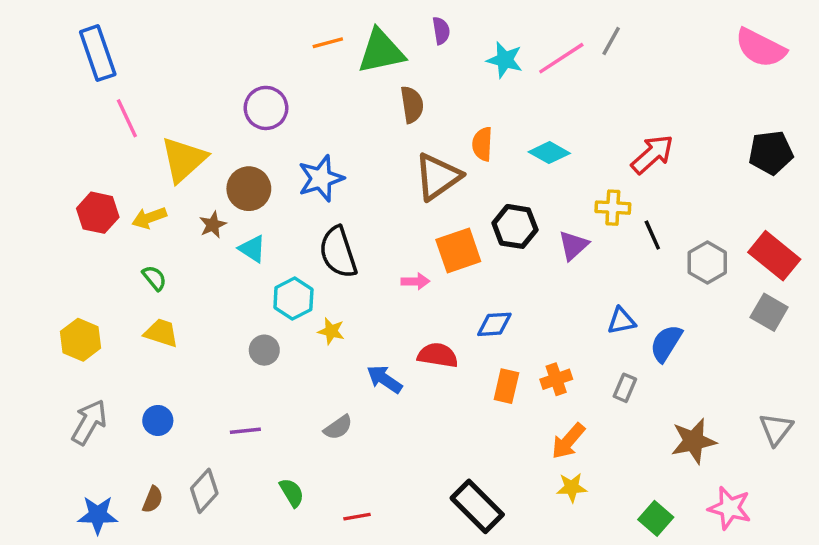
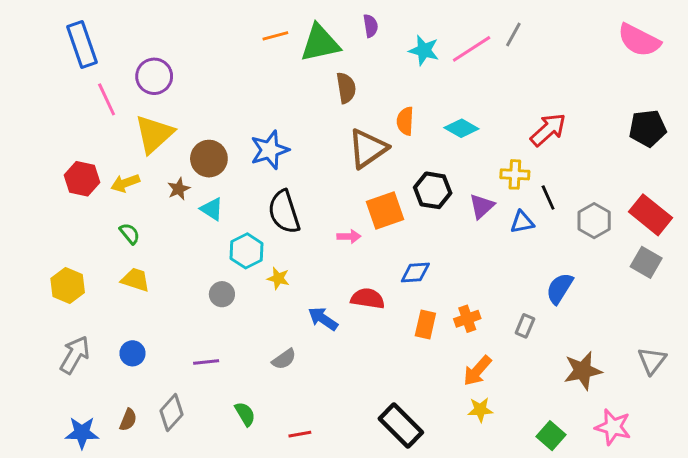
purple circle: (266, 108) -> (154, 76), moved
blue triangle: (621, 321) -> (522, 222), moved

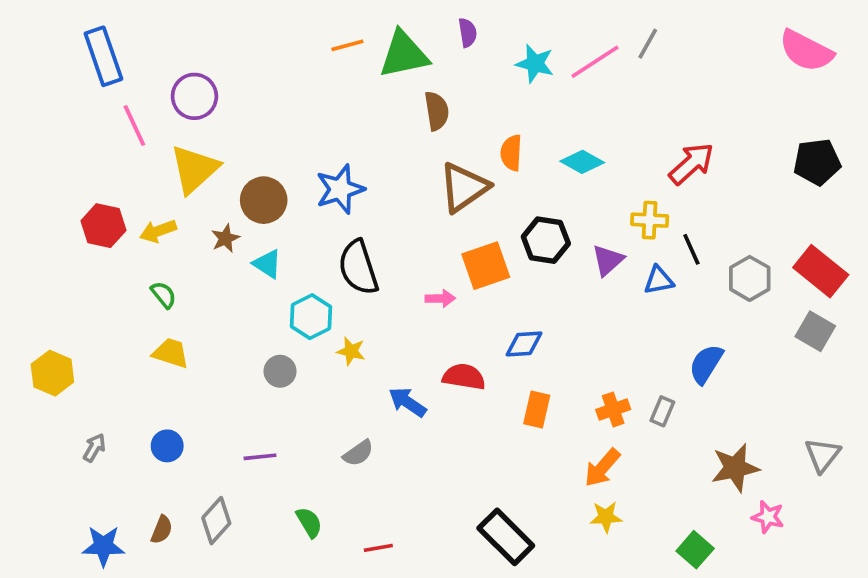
yellow hexagon: (68, 286) -> (52, 373), moved
orange cross: (467, 319) -> (613, 409), moved
gray arrow: (75, 355) -> (94, 448), size x0.6
pink star: (613, 427) -> (768, 517), moved, size x0.7

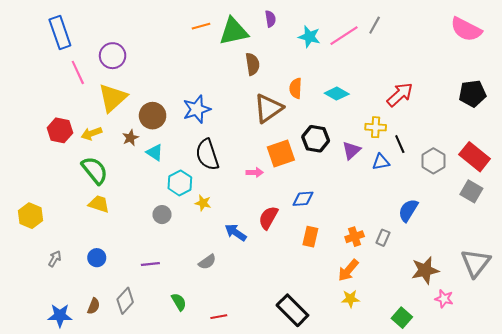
green semicircle: (164, 295) -> (95, 170), size x1.8
red semicircle: (464, 377) -> (268, 218), turned -70
gray triangle: (823, 455) -> (476, 263), size x1.4

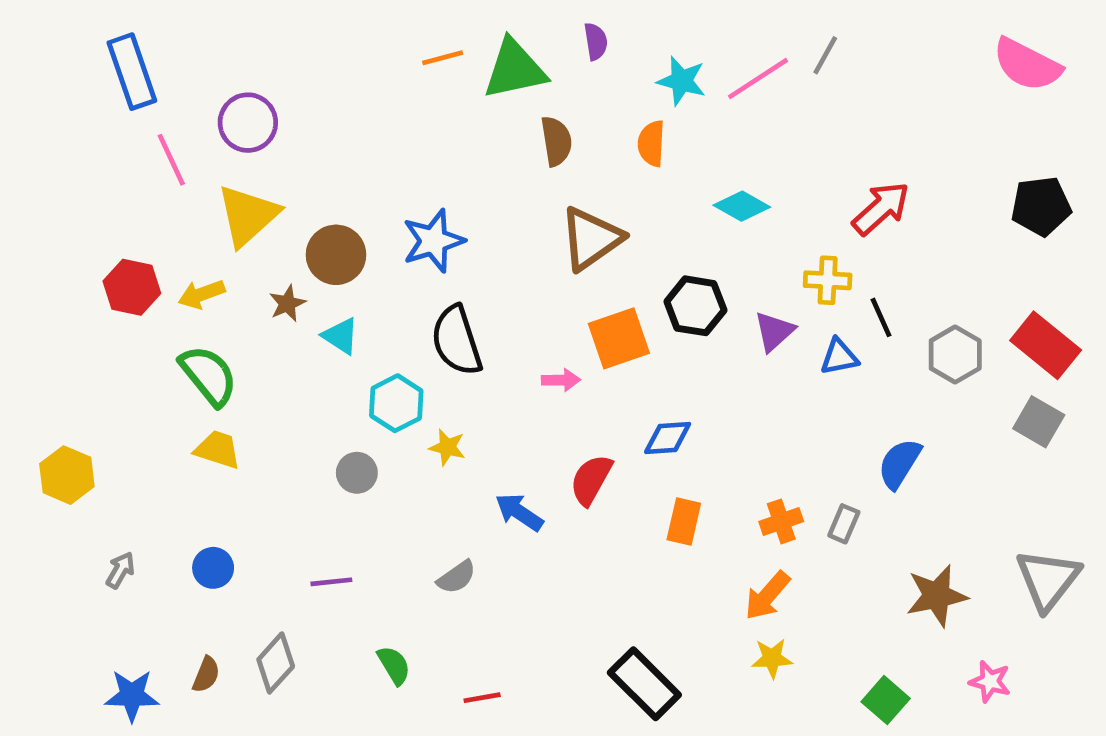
orange semicircle: (296, 88) -> (651, 143), moved
pink star: (444, 299) -> (990, 681), moved

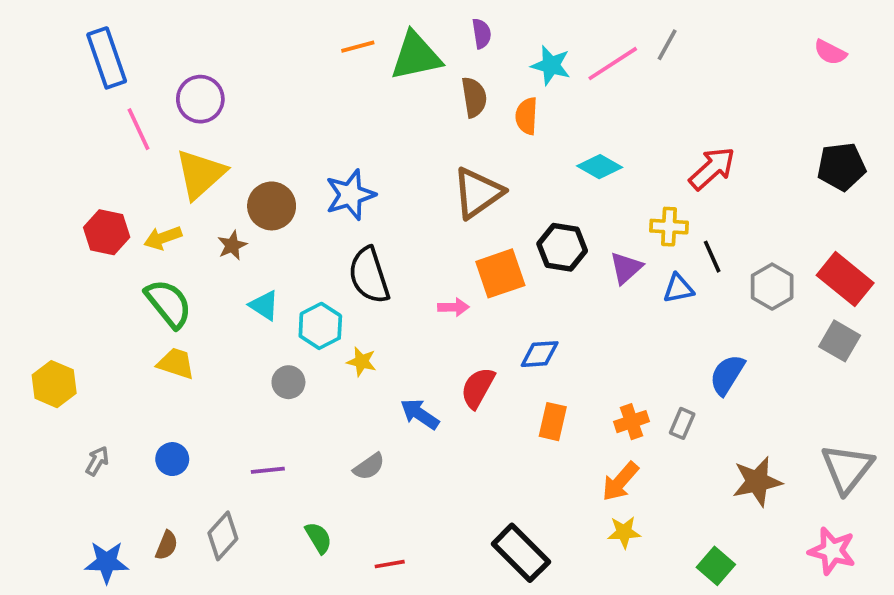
pink semicircle: (1027, 65) -> (830, 52), size x0.6
brown semicircle: (556, 141) -> (474, 97), moved
cyan triangle: (341, 336) -> (264, 305), moved
pink star: (990, 681) -> (832, 551), moved, size x1.4

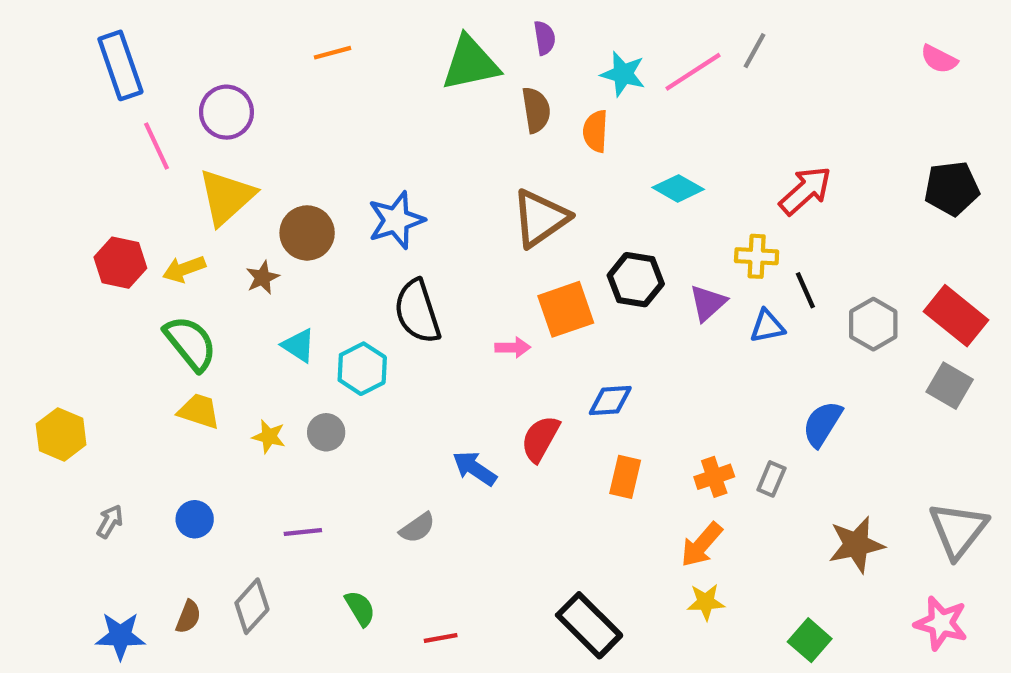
orange line: (358, 47) -> (333, 53), moved
yellow star: (362, 362) -> (269, 437), moved

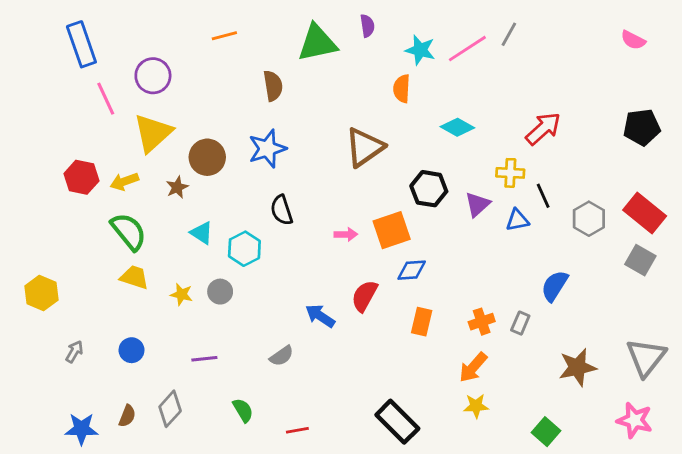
brown semicircle: (536, 110) -> (273, 86), moved
orange square: (566, 309) -> (392, 230), moved
black semicircle: (417, 311) -> (282, 210), size x0.7

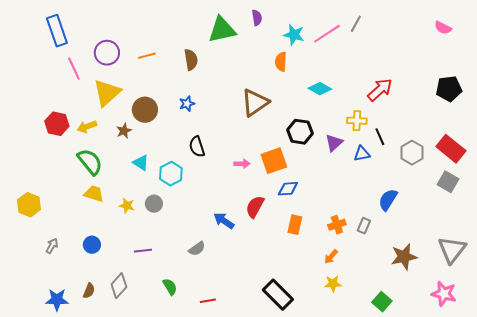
orange line: (224, 36) -> (147, 56), moved
blue star: (267, 149) -> (187, 104), size x0.6
orange arrow: (473, 367) -> (331, 257), size x0.7

